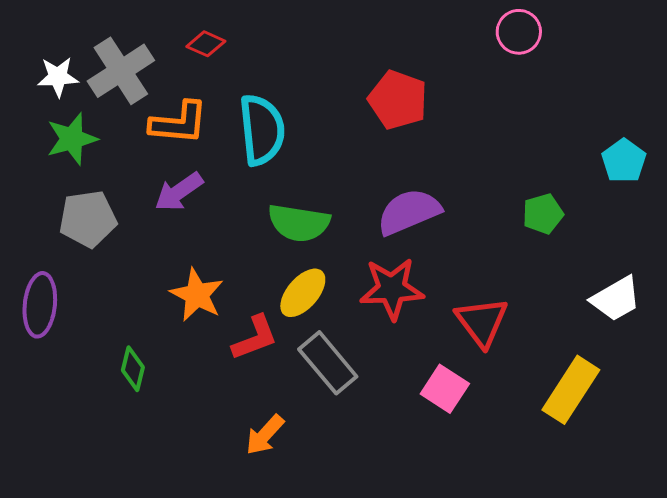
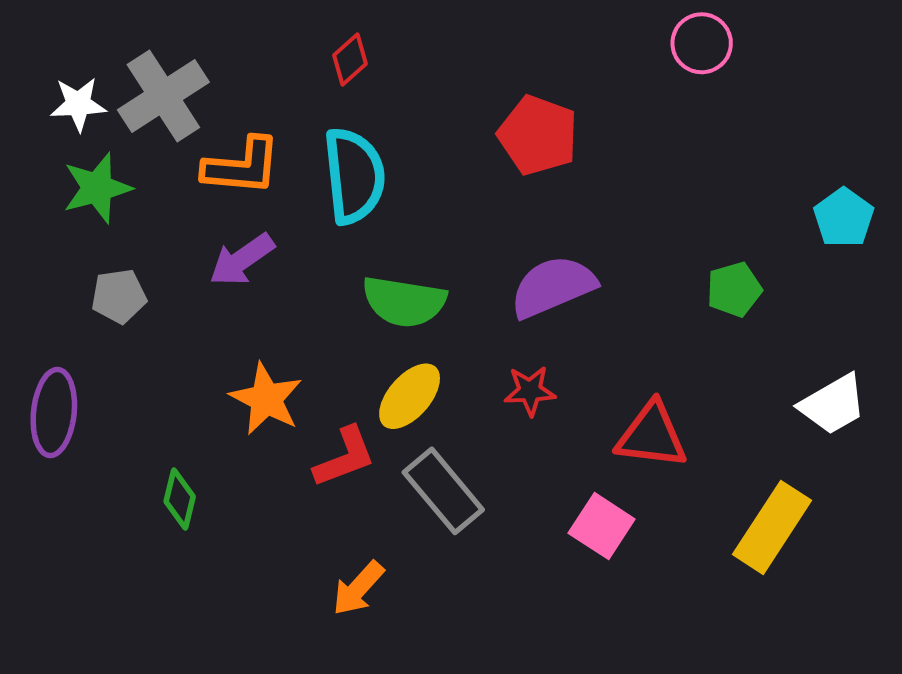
red diamond: (206, 44) -> (350, 60), moved, turned -66
gray pentagon: (88, 219) -> (119, 296), size x0.7
red star: (392, 289) -> (530, 391), size x0.6
red triangle: (482, 322) -> (652, 435), turned -46

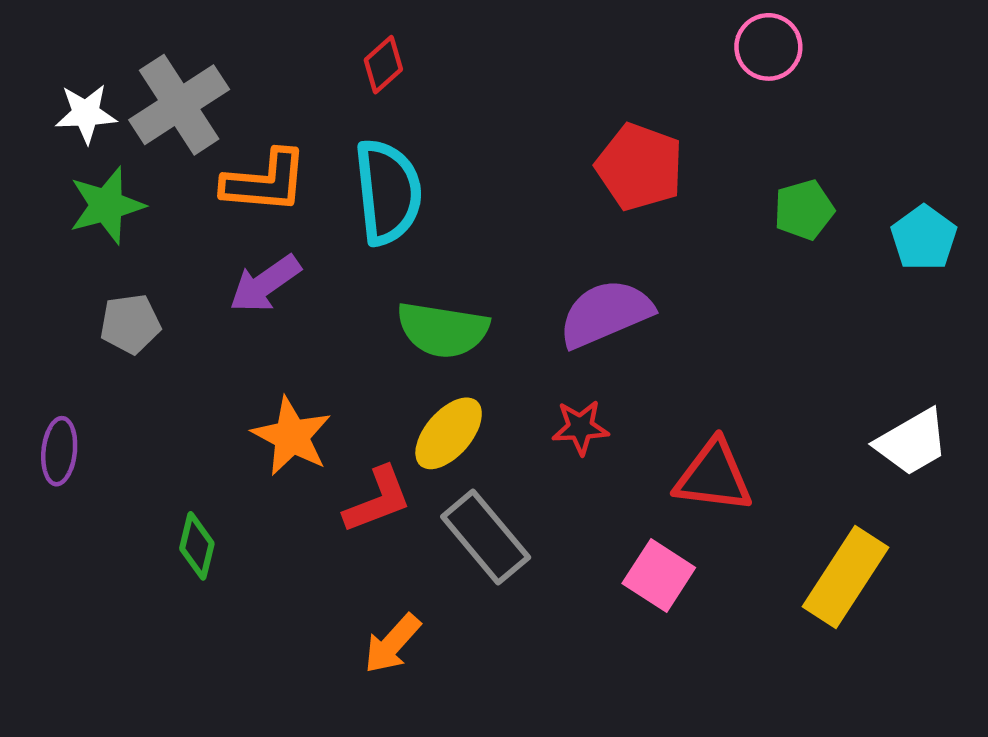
red pentagon: (538, 135) -> (640, 167), moved
green pentagon: (734, 289) -> (804, 210), moved
purple ellipse: (54, 412) -> (59, 451), size x0.7

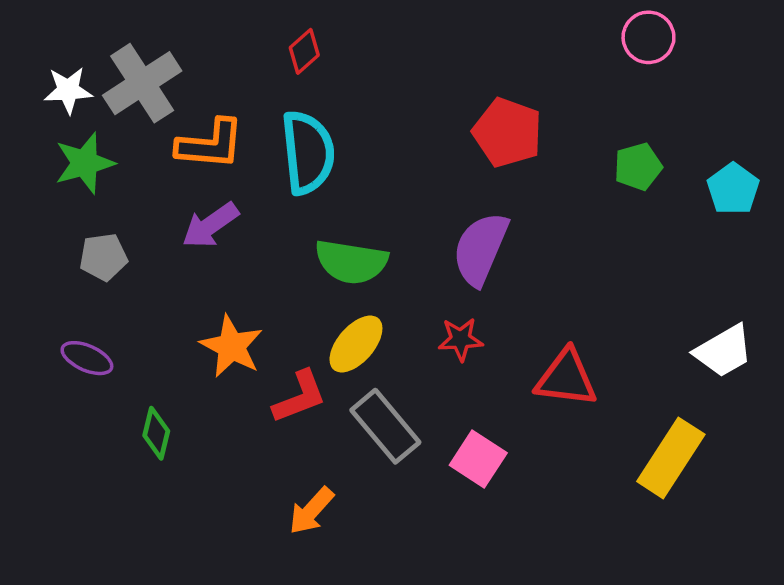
pink circle: (768, 47) -> (648, 37), moved
purple semicircle: (606, 313) -> (480, 249), turned -44
purple ellipse: (59, 451) -> (87, 358), moved, turned -72
pink square: (659, 576) -> (478, 459), moved

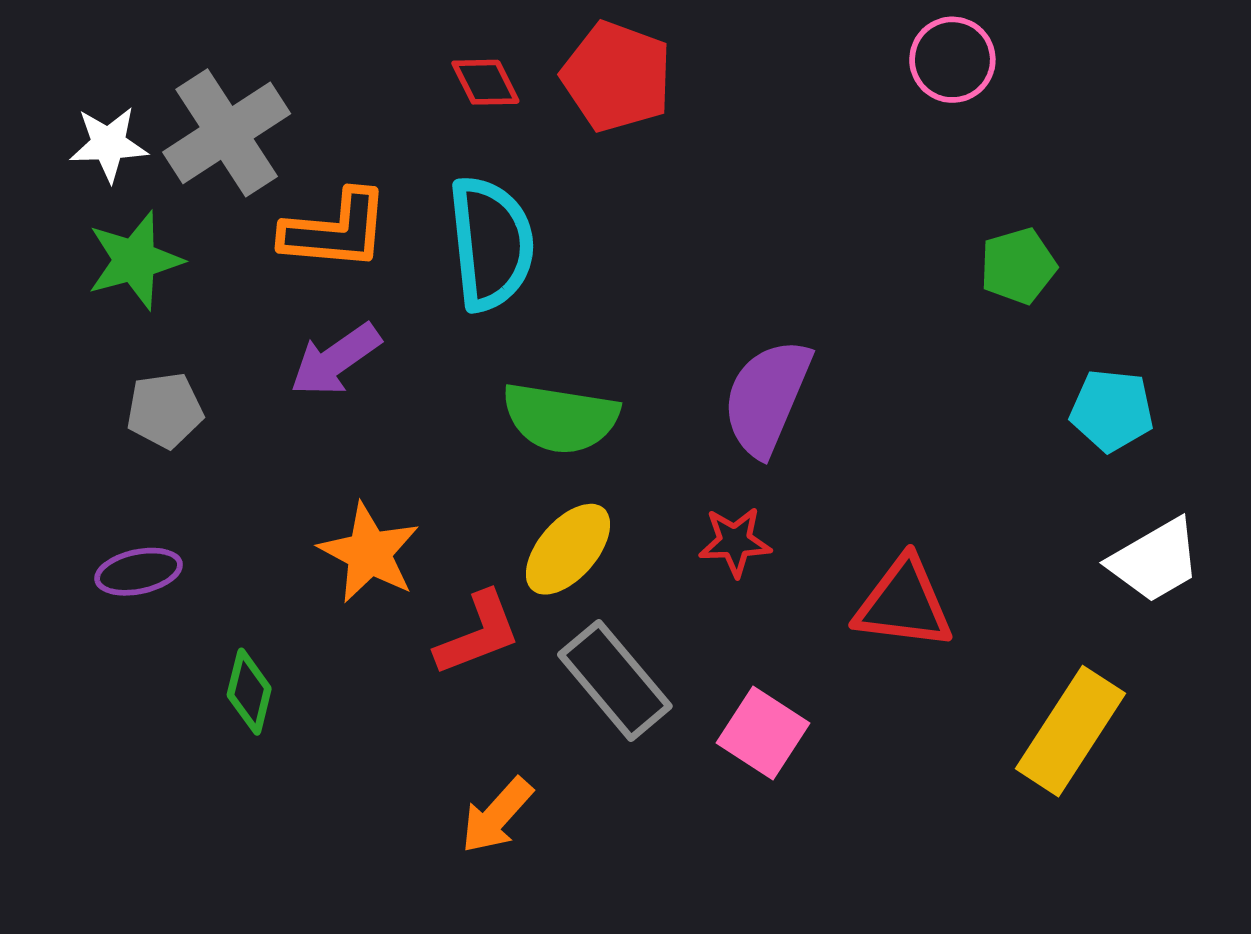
pink circle: (648, 37) -> (952, 60), moved
red diamond: (304, 51) -> (485, 82), turned -75
red pentagon: (508, 133) -> (617, 77), moved
cyan pentagon: (733, 189) -> (1112, 410), moved, turned -30
purple ellipse: (87, 358) -> (139, 572), turned -36

